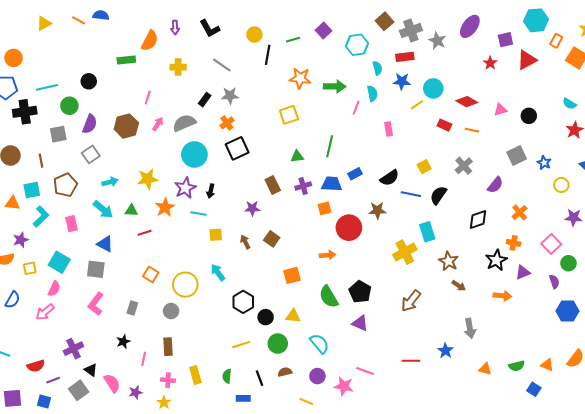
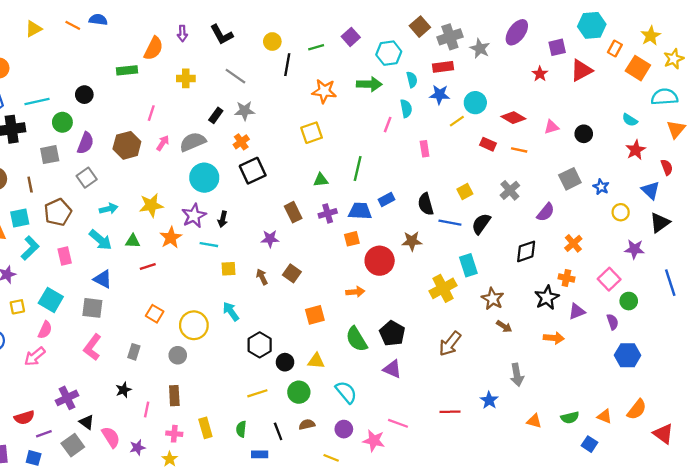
green arrow: (335, 86) -> (369, 84), moved
black semicircle: (390, 178) -> (426, 204), turned 108

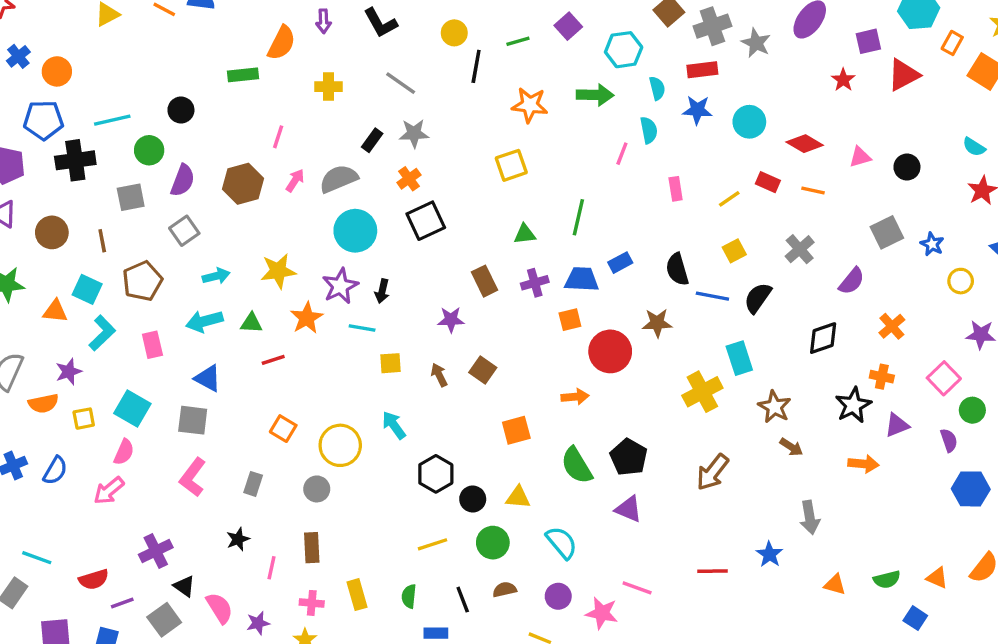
yellow line: (457, 121) -> (729, 199), moved
cyan square: (20, 218) -> (87, 289), turned 36
cyan arrow: (100, 240) -> (204, 321), turned 125

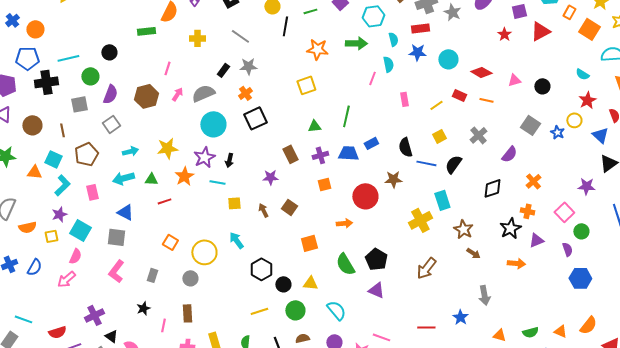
gray square: (887, 232) -> (530, 125), turned -30
yellow circle: (961, 281) -> (574, 120), moved
orange square: (570, 320) -> (324, 184), moved
purple star: (69, 372) -> (59, 214), moved

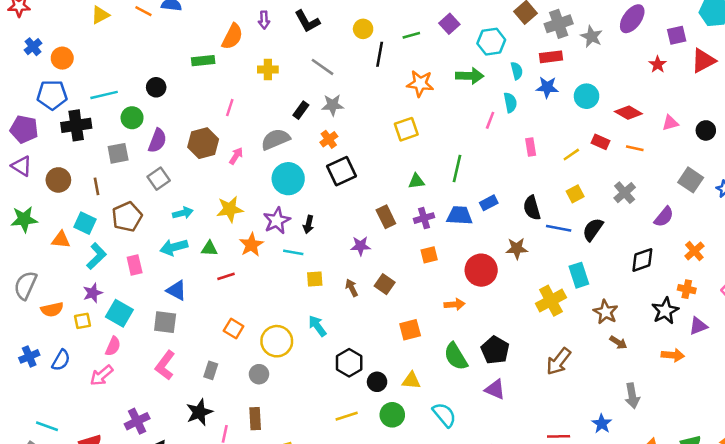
pink arrow: (177, 94) -> (236, 156), moved
black star: (143, 308) -> (199, 412), size x1.5

